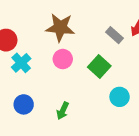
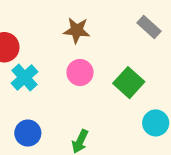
brown star: (60, 27) -> (77, 30), size x0.7
gray rectangle: (114, 35) -> (149, 27), moved

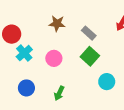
gray rectangle: (149, 27) -> (89, 33), moved
pink circle: (80, 72) -> (54, 58), moved

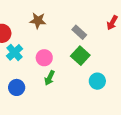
brown star: (57, 23) -> (38, 21), moved
green arrow: (59, 93) -> (50, 78), moved

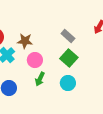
brown star: (38, 21) -> (25, 41), moved
cyan circle: (97, 81) -> (68, 83), moved

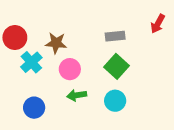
gray rectangle: (68, 36) -> (115, 36), turned -48
green arrow: (40, 79) -> (77, 95), turned 56

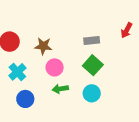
cyan cross: (31, 62) -> (17, 72), moved

